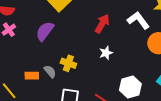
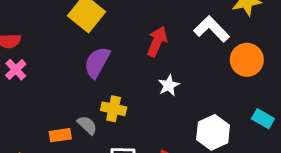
purple semicircle: (45, 31) -> (97, 62), moved

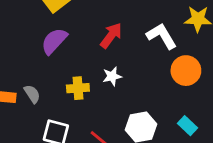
yellow cross: (114, 109) -> (78, 88), moved, turned -30

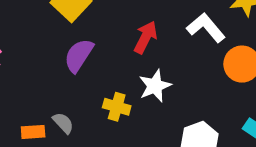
white star: (112, 76) -> (155, 86), size x1.4
yellow cross: (78, 88) -> (117, 107), turned 30

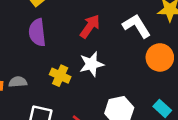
purple semicircle: (79, 55) -> (37, 32), turned -48
gray semicircle: (63, 123) -> (18, 82), turned -60

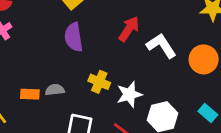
white L-shape: (137, 26) -> (161, 46), moved
white star: (91, 64) -> (129, 94), moved

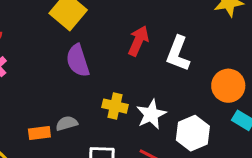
white L-shape: (161, 46) -> (178, 54), turned -116
orange circle: (204, 59) -> (228, 86), moved

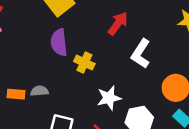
red arrow: (138, 41) -> (118, 24), moved
yellow cross: (115, 106) -> (84, 63), moved

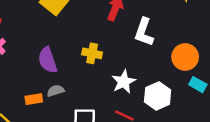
purple semicircle: (59, 42) -> (48, 60), moved

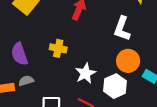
white L-shape: (144, 32) -> (122, 29), moved
orange circle: (185, 57) -> (128, 61), moved

